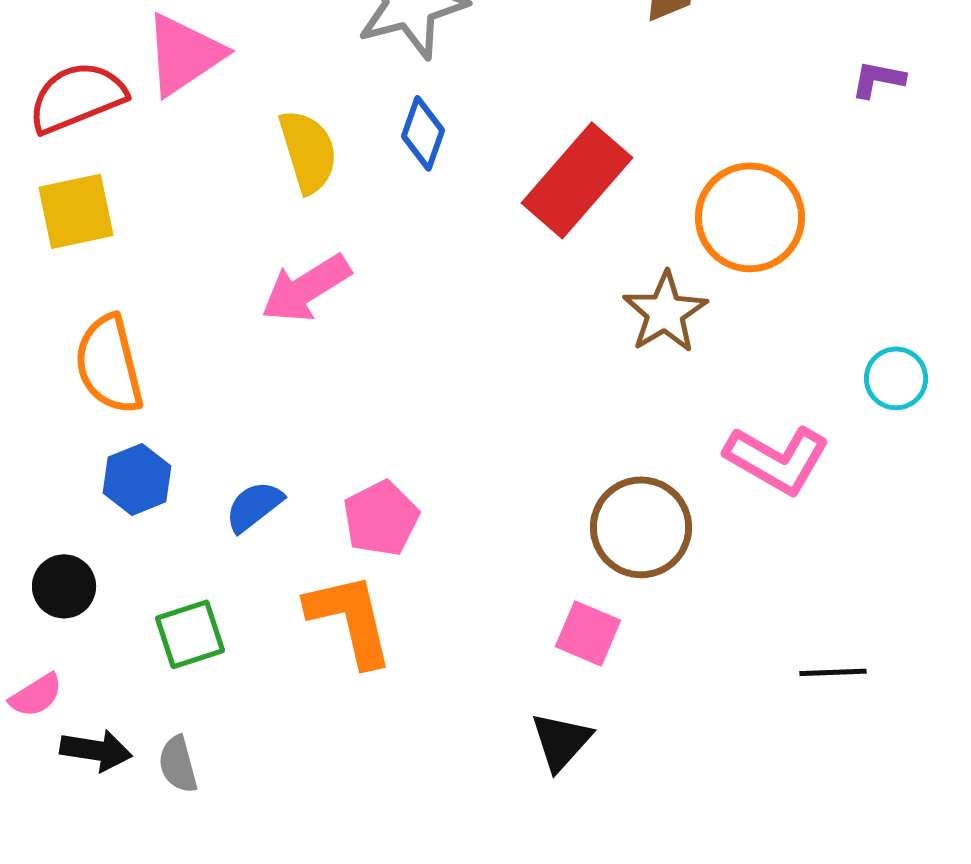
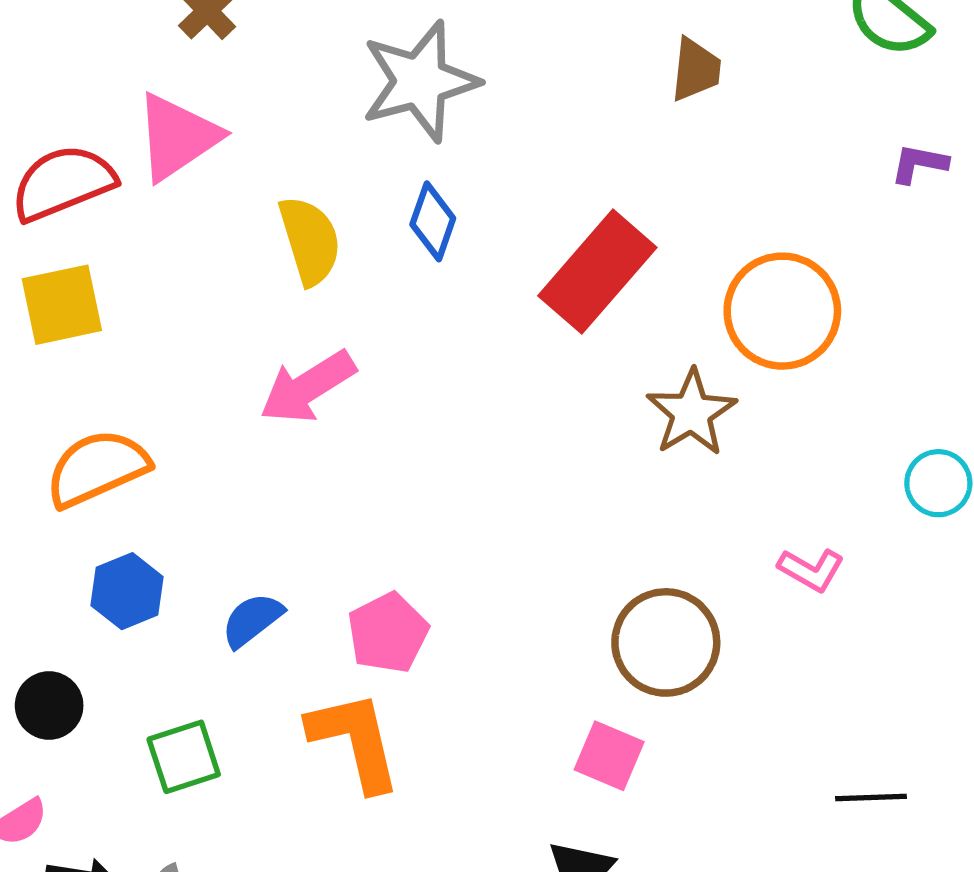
orange semicircle: (109, 364) -> (97, 468), turned 80
pink L-shape: (777, 459) -> (811, 570), size x0.6

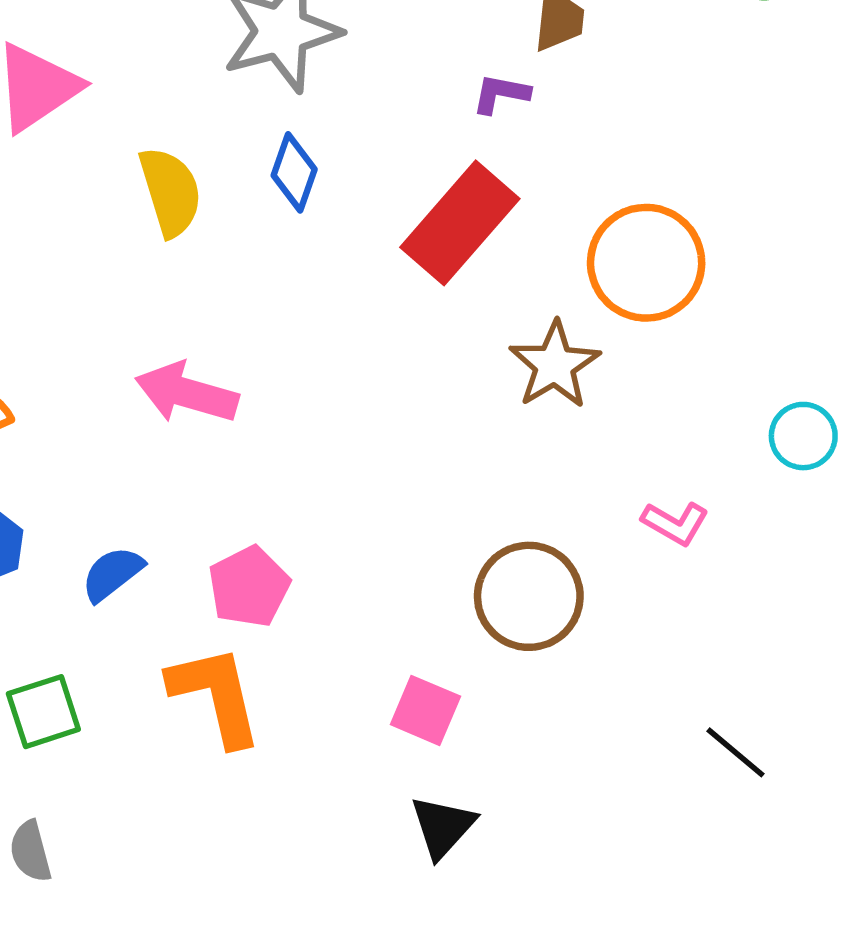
purple L-shape: (919, 164) -> (501, 94), moved
pink arrow: (308, 387) -> (187, 393), moved, turned 48
pink square: (609, 756) -> (425, 710), moved
black line: (871, 797) -> (735, 752), turned 42

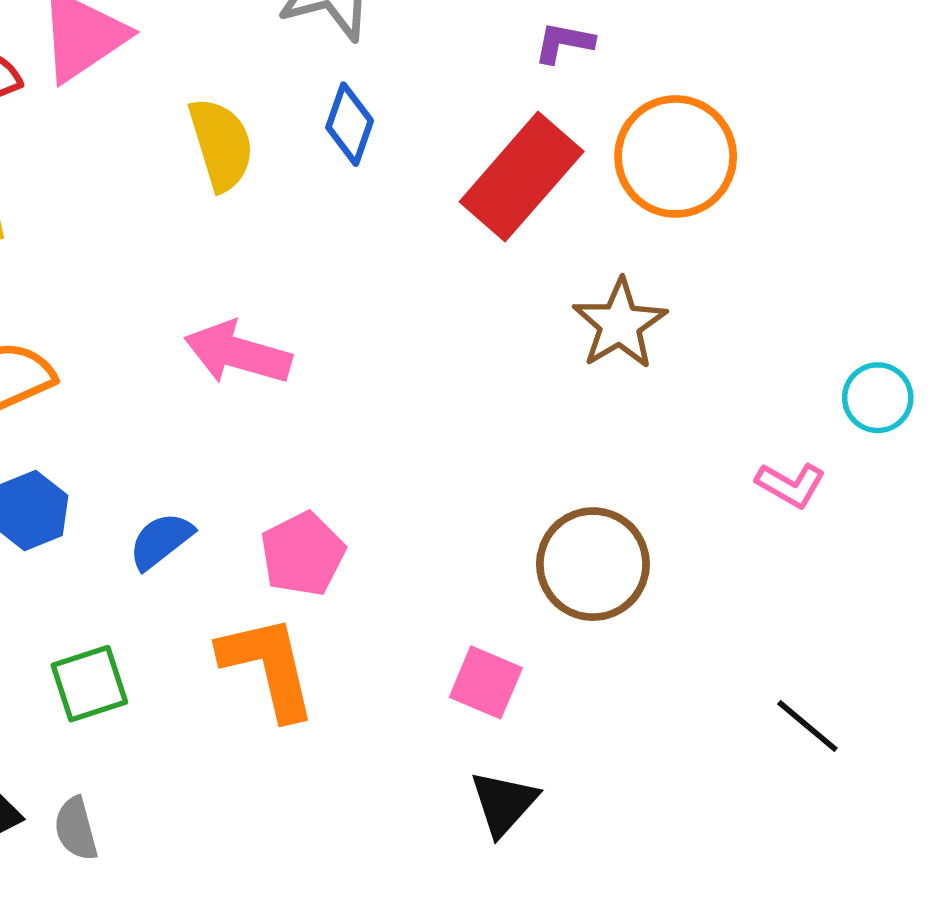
orange circle: (646, 263) -> (676, 156), moved
pink L-shape: (675, 523) -> (791, 485), moved

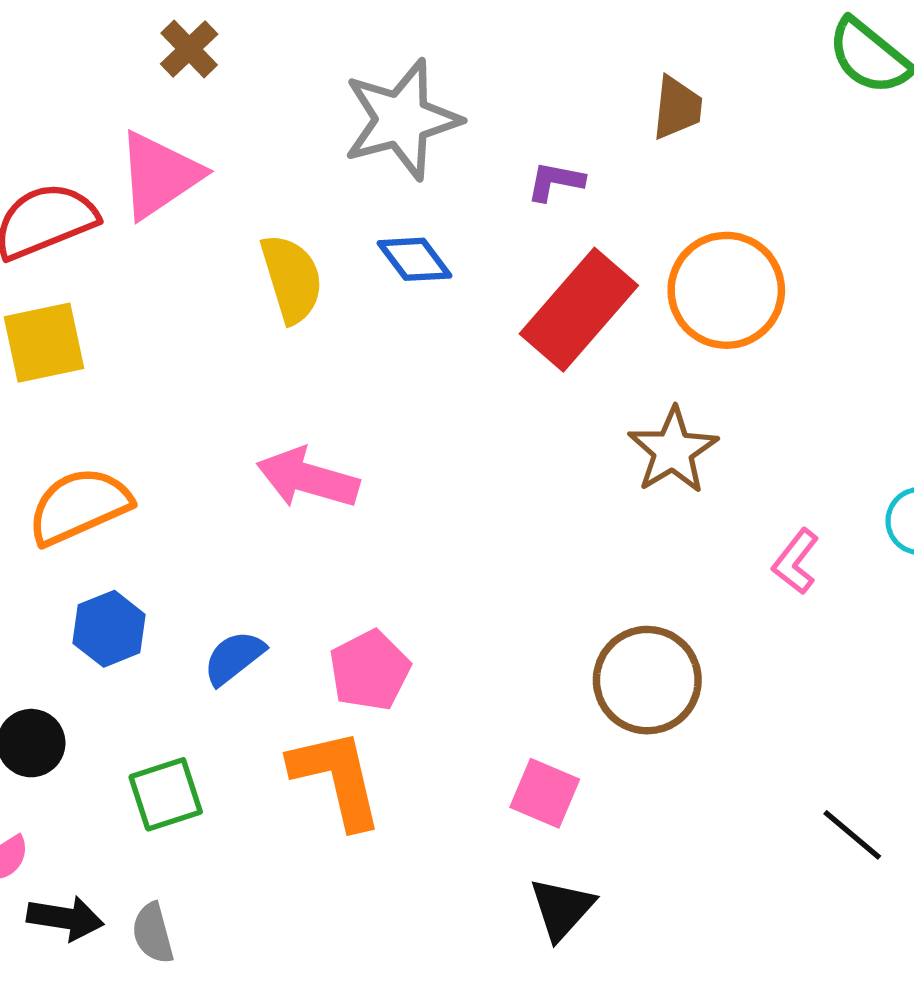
purple L-shape: (564, 43) -> (555, 181), moved
blue diamond: (350, 124) -> (414, 259), turned -56
pink L-shape: (791, 485) -> (796, 562), moved, turned 98

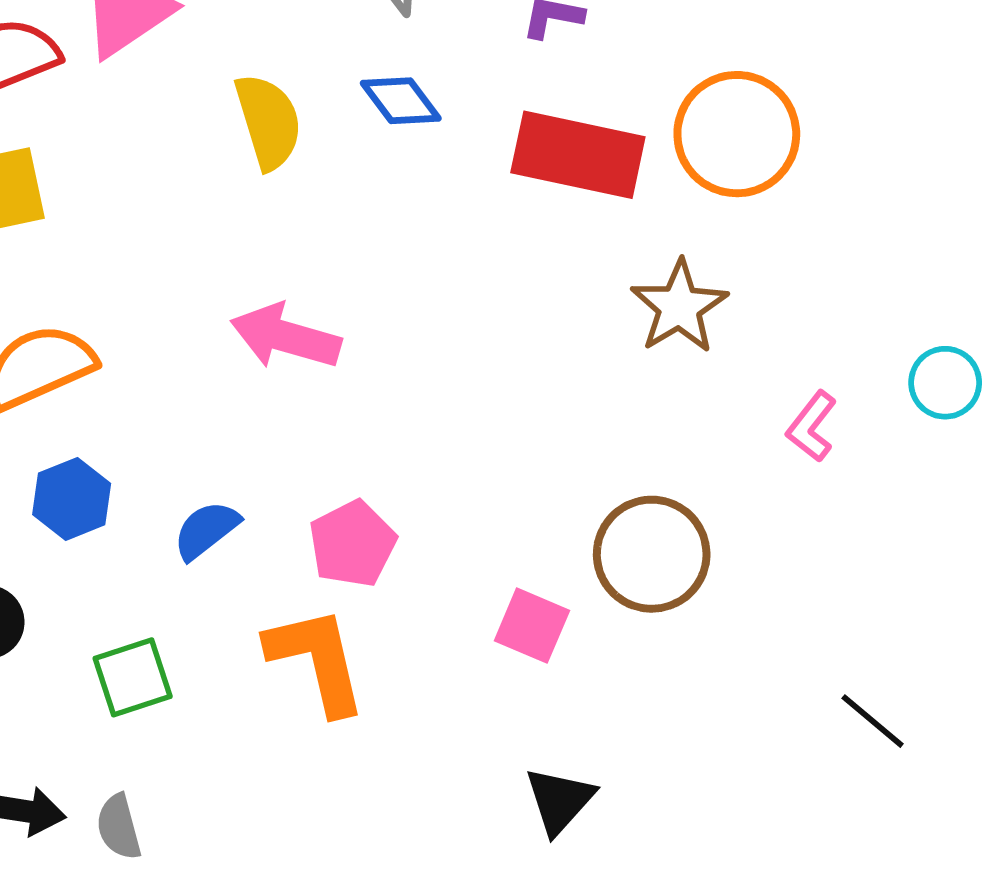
red rectangle: (579, 310) -> (578, 155), turned 61
pink square: (545, 793) -> (532, 626), moved

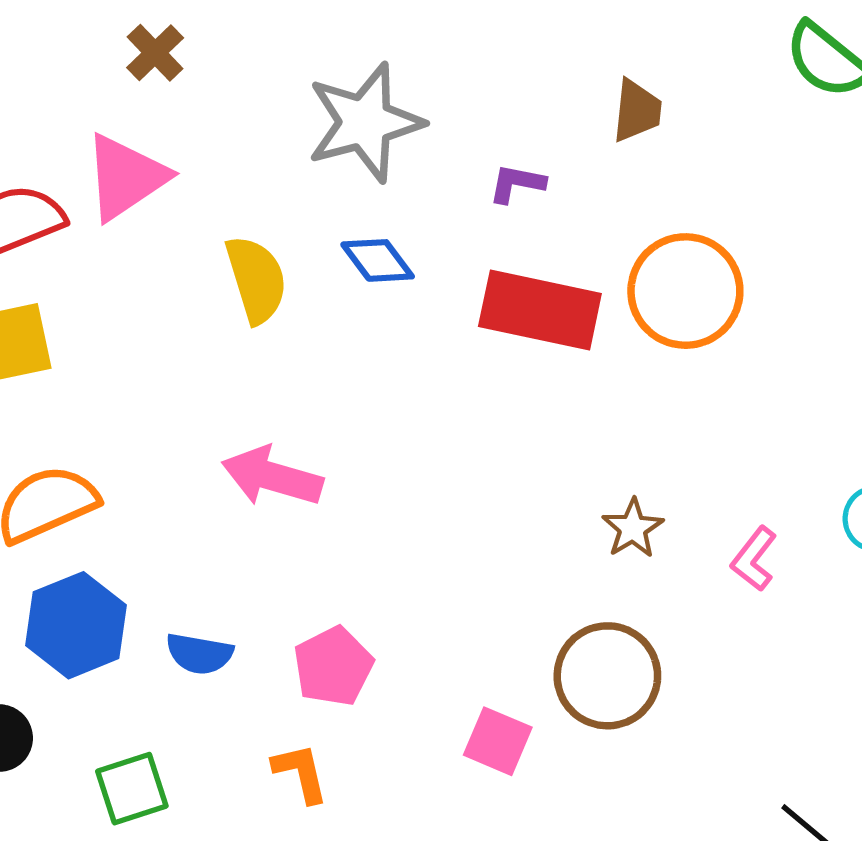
brown star: (679, 307) -> (633, 528), moved, size x0.7
blue hexagon: (72, 499) -> (76, 625), size x1.4
blue semicircle: (206, 530) -> (199, 654), turned -132
orange L-shape: (317, 660) -> (301, 773), size x0.6

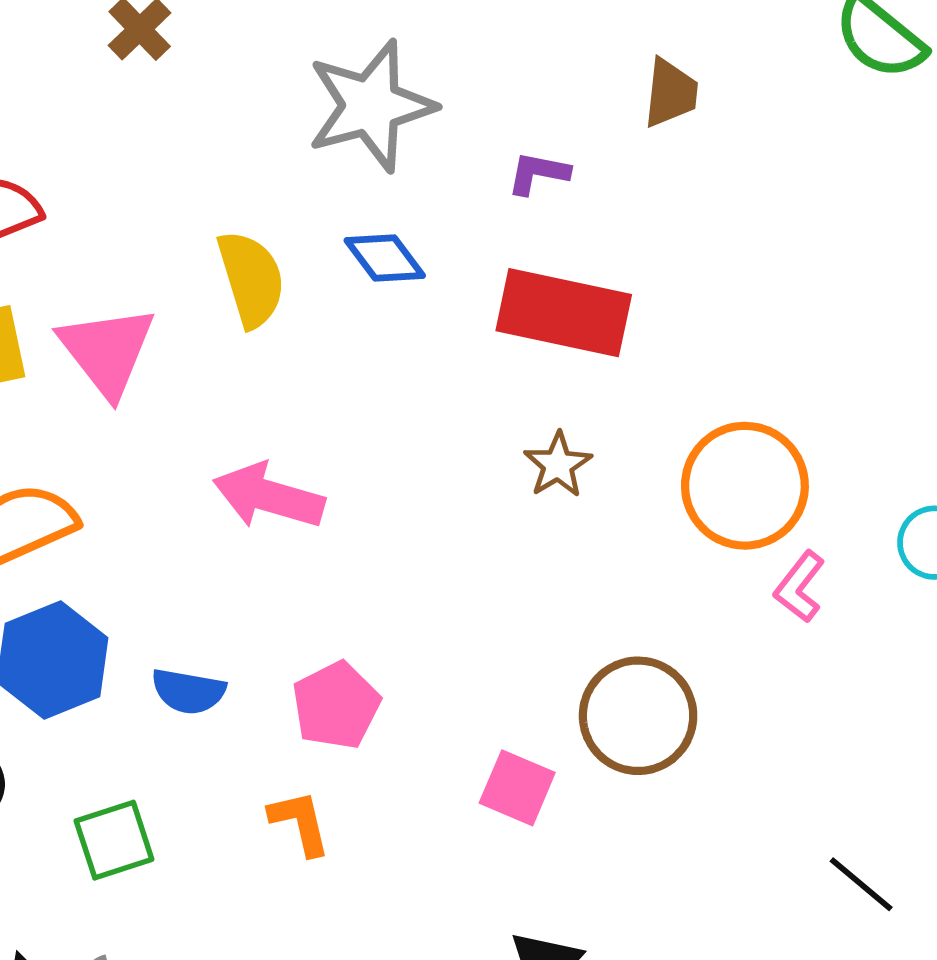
pink triangle: (126, 177) -> (107, 351), moved, turned -34
orange circle: (685, 291) -> (745, 486), moved
brown star: (633, 528) -> (558, 465), moved

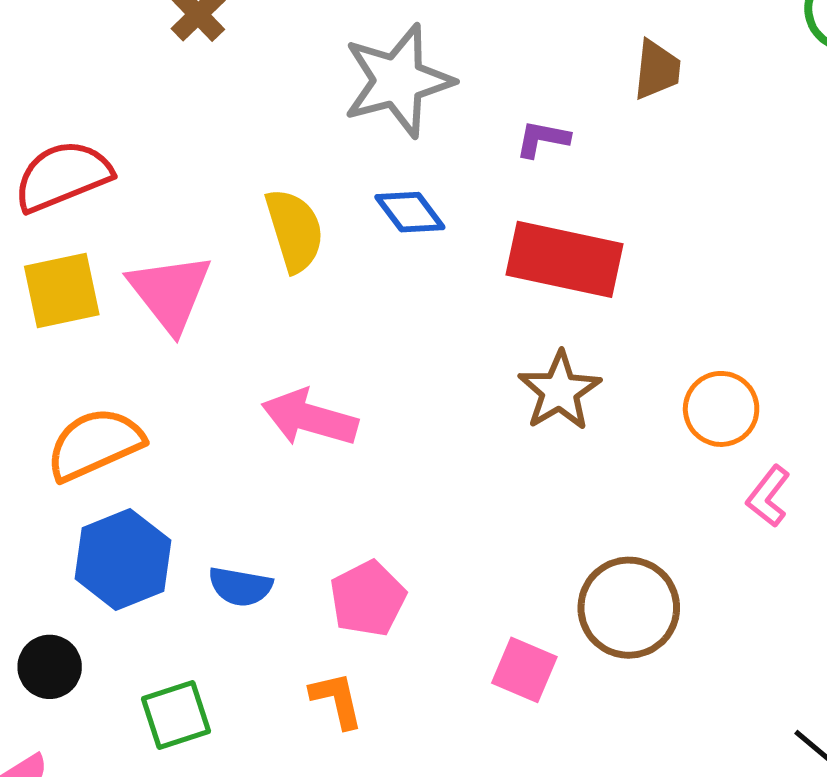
brown star: (558, 465) -> (560, 391), size x1.4
orange circle: (745, 486) -> (721, 409), size x0.7

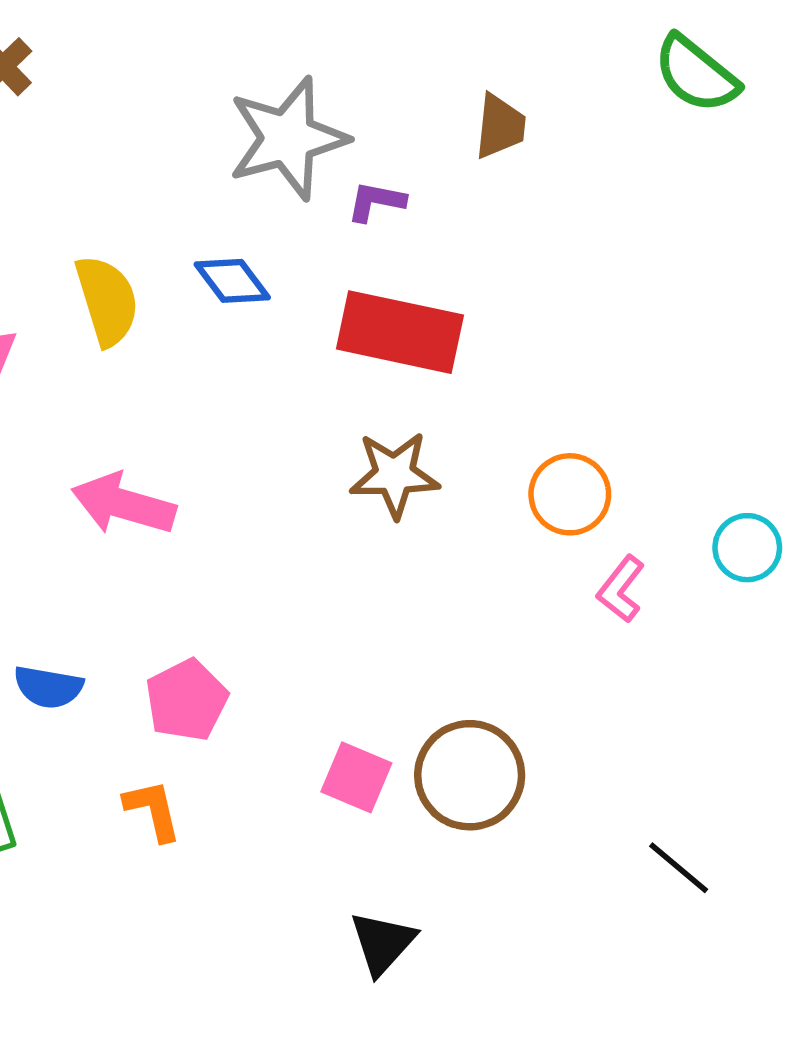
gray star: (398, 81) -> (288, 138), moved
brown star: (560, 391) -> (395, 475), turned 30
brown circle: (629, 608) -> (470, 775), moved

